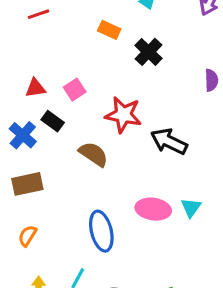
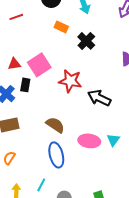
pink square: (75, 90) -> (39, 65), size x1.6
black rectangle: (53, 121) -> (25, 85), turned 64
brown semicircle: (93, 154) -> (55, 125), moved

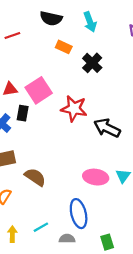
brown semicircle: (55, 125) -> (35, 177), moved
blue ellipse: (56, 155) -> (79, 214), moved
cyan line: (41, 185) -> (41, 227), turned 32

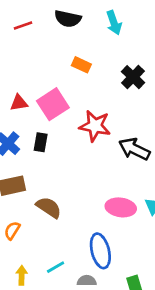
red line: (12, 36) -> (23, 25), moved
orange rectangle: (64, 47) -> (81, 65), moved
black cross: (92, 63) -> (133, 77), moved
black rectangle: (23, 113) -> (41, 142), moved

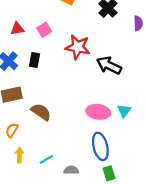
pink square: (53, 104) -> (44, 30), size x0.6
blue ellipse: (100, 251) -> (100, 146), moved
yellow arrow: (22, 275) -> (19, 155), moved

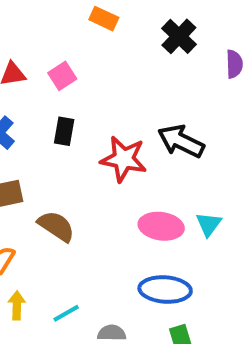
red star: (78, 47) -> (124, 159), moved
black rectangle: (34, 60) -> (64, 131), moved
blue ellipse: (100, 146) -> (165, 290), turned -72

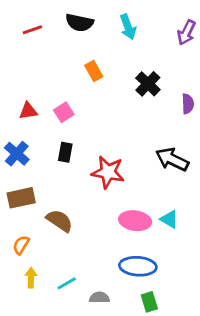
orange rectangle: (104, 19) -> (94, 71), turned 36
black arrow: (181, 141) -> (172, 159), moved
cyan triangle: (209, 224) -> (169, 219), turned -36

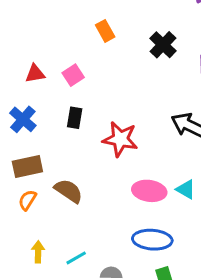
orange semicircle: (21, 245) -> (27, 200), moved

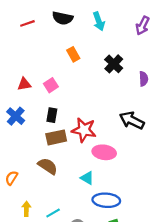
brown rectangle: (27, 167) -> (56, 137), moved
cyan triangle: (186, 189) -> (87, 178), moved
pink ellipse: (149, 191) -> (104, 152), moved
orange semicircle: (27, 200) -> (11, 178), moved

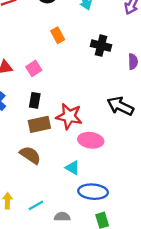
black cross: (114, 64) -> (101, 46), turned -30

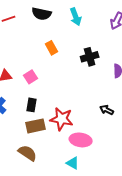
black cross: (101, 46) -> (90, 57), turned -30
black arrow: (120, 106) -> (107, 110), size x0.6
cyan triangle: (72, 168) -> (73, 163), moved

